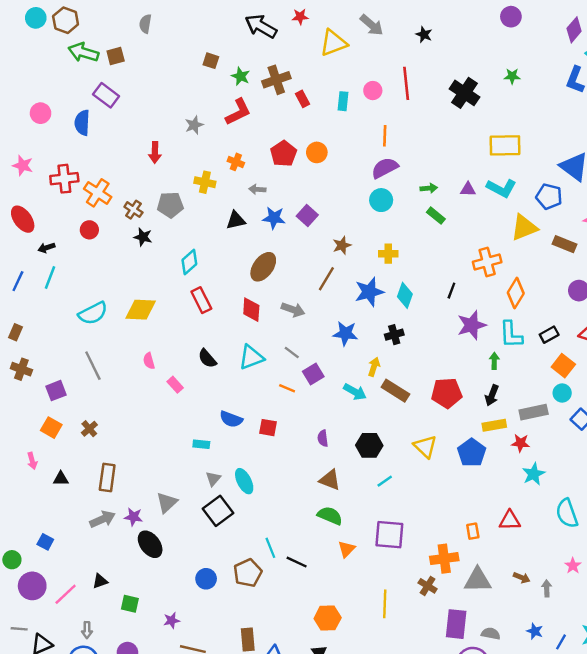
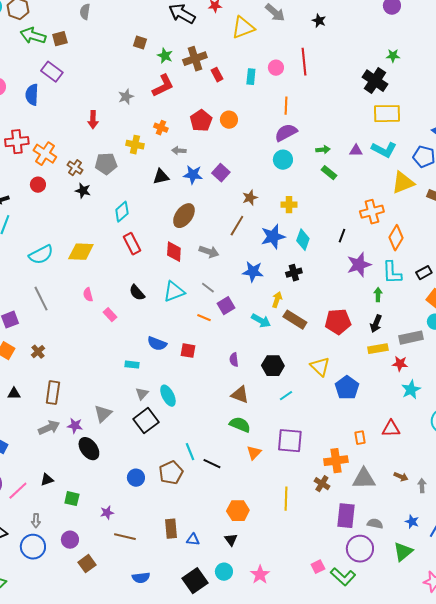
black cross: (464, 93) -> (375, 81), moved
blue pentagon: (472, 453) -> (347, 388), moved

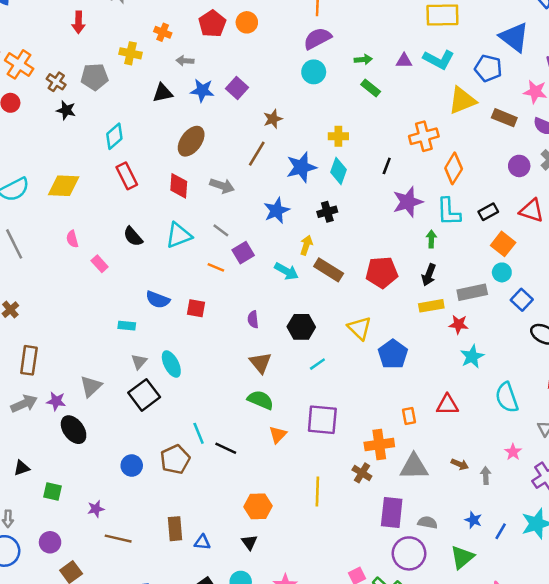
yellow cross: (289, 205) -> (338, 136), moved
blue star: (253, 272) -> (277, 211), turned -30
brown triangle: (240, 395) -> (260, 363), turned 30

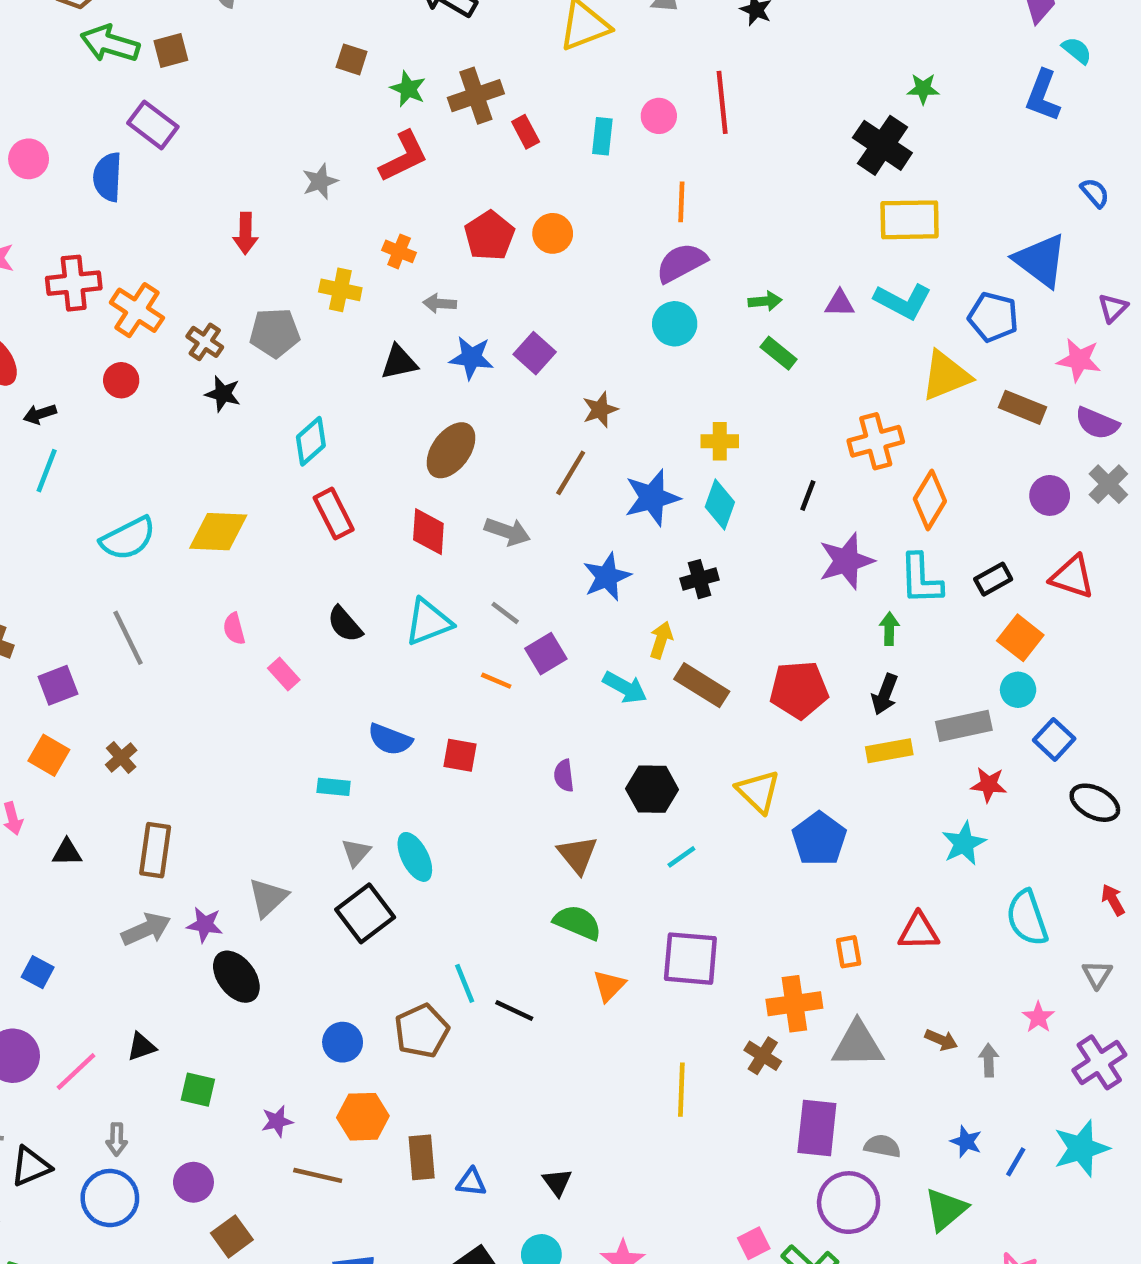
red star: (459, 324) -> (989, 785), moved
orange hexagon: (258, 506) -> (363, 1117), moved

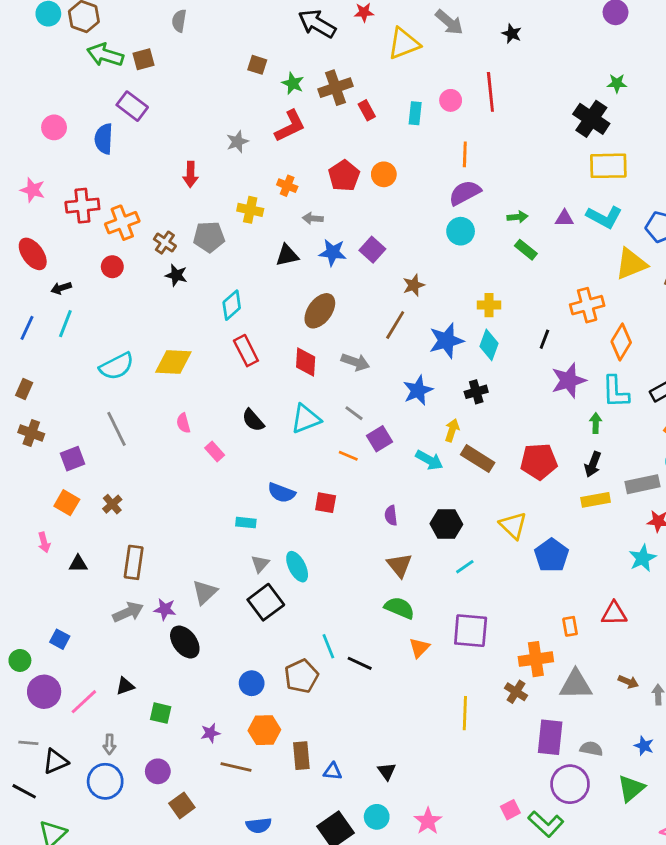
orange cross: (137, 310) -> (122, 223), turned 36

